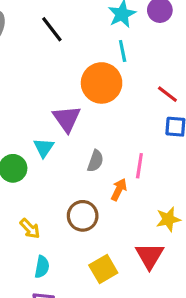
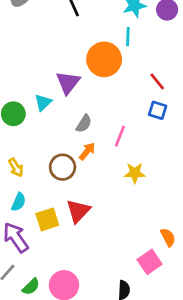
orange arrow: (119, 190) -> (87, 151), moved
yellow star: (168, 219) -> (135, 173), moved
red triangle: (150, 256) -> (78, 211), moved
yellow square: (103, 269) -> (47, 219), moved

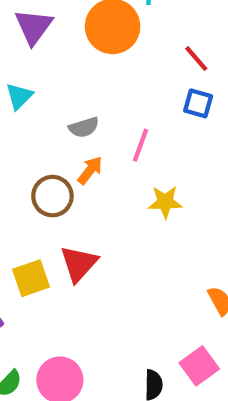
purple triangle: (68, 83) -> (34, 27), moved
gray semicircle: (84, 124) -> (84, 127), turned 42
pink square: (150, 262) -> (199, 366), moved

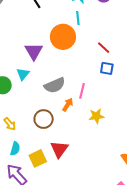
purple triangle: (34, 27) -> (34, 51), moved
gray semicircle: (84, 127) -> (55, 85), size x1.5
orange arrow: (90, 170) -> (68, 105), moved

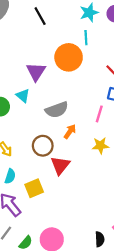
cyan triangle: (23, 74) -> (23, 96), turned -32
pink line: (82, 91) -> (99, 114), moved
red triangle: (59, 149) -> (60, 165), moved

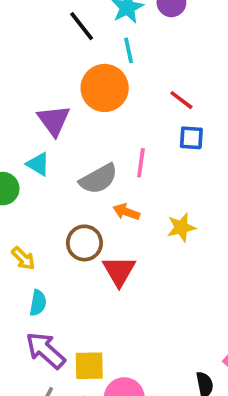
black line: (40, 16) -> (82, 26), moved
pink line: (99, 114) -> (141, 163), moved
orange arrow: (70, 131) -> (126, 212), turned -96
yellow square: (34, 188) -> (89, 366), moved, turned 30

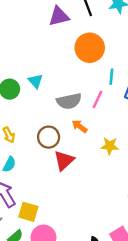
cyan line: (129, 50) -> (111, 77), moved
purple triangle: (54, 120) -> (59, 16), moved, turned 35

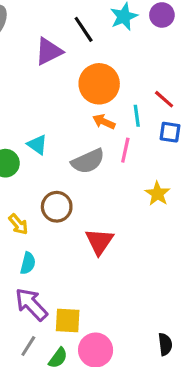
orange arrow: (80, 126) -> (104, 122), moved
brown circle: (49, 137) -> (57, 207), moved
yellow star: (110, 146) -> (158, 194), moved, turned -30

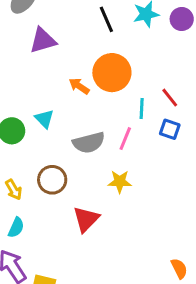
purple triangle: (49, 51) -> (43, 40), moved
orange arrow: (104, 122) -> (79, 86), moved
yellow star: (158, 194) -> (120, 182), moved, turned 30

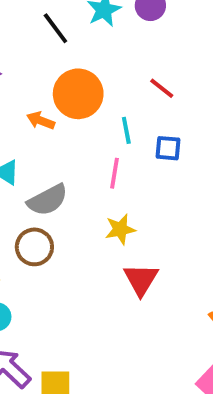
red line: (170, 98) -> (162, 88), moved
gray semicircle: (89, 143) -> (48, 200), moved
red triangle: (86, 219) -> (141, 279), moved

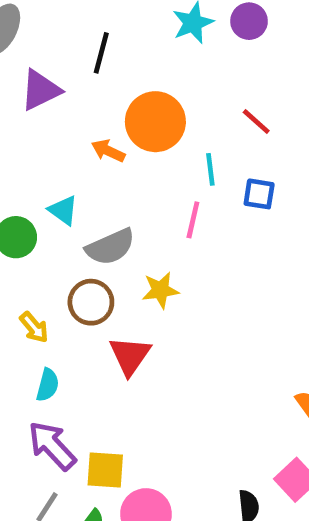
black line: (55, 28) -> (101, 53), moved, turned 48
yellow star: (120, 229) -> (160, 290), moved
red triangle: (141, 279) -> (130, 356), moved

